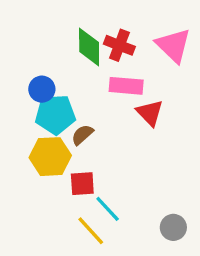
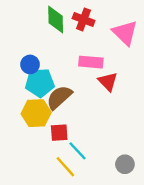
red cross: (119, 45) -> (84, 19), moved
green diamond: (89, 47) -> (56, 19), moved
brown semicircle: (82, 135) -> (59, 97), size x1.6

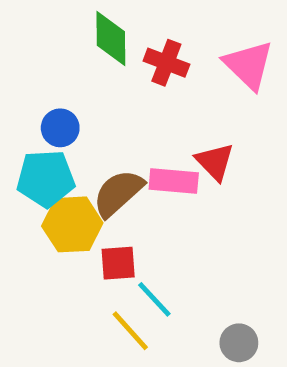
red cross: (84, 19) -> (166, 63), moved
pink rectangle: (91, 62) -> (174, 181), moved
cyan pentagon: (40, 83) -> (46, 179), moved
gray circle: (125, 164) -> (239, 343), moved

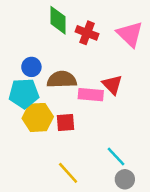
brown semicircle: (118, 193) -> (62, 80), moved, turned 40
red square: (118, 263) -> (66, 122), moved
cyan line: (154, 299) -> (116, 157), moved

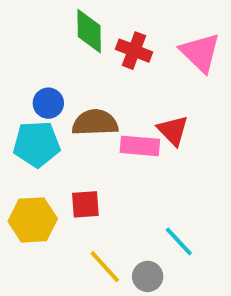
yellow hexagon: (38, 117) -> (33, 220), moved
red square: (66, 122) -> (85, 204), moved
gray circle: (125, 179) -> (148, 276), moved

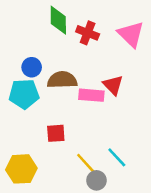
yellow hexagon: (33, 220) -> (21, 169), moved
yellow line: (105, 267) -> (86, 164), moved

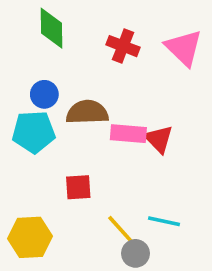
green diamond: (58, 20) -> (51, 28), moved
red triangle: (113, 85) -> (159, 139), moved
cyan line: (117, 157) -> (164, 221), turned -35

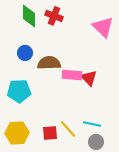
red cross: (123, 46) -> (54, 16), moved
cyan pentagon: (34, 132) -> (19, 91), moved
red square: (78, 187) -> (50, 133), moved
gray circle: (135, 253) -> (96, 142), moved

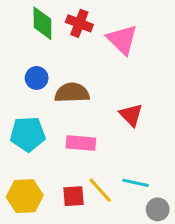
pink triangle: (103, 27) -> (122, 40), moved
pink rectangle: (72, 75) -> (81, 143), moved
gray circle: (96, 142) -> (158, 209), moved

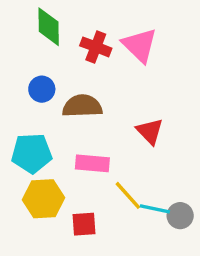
red cross: (79, 23) -> (96, 47), moved
yellow line: (100, 190) -> (128, 195), moved
yellow hexagon: (25, 196) -> (43, 199), moved
gray circle: (158, 209) -> (180, 216), moved

